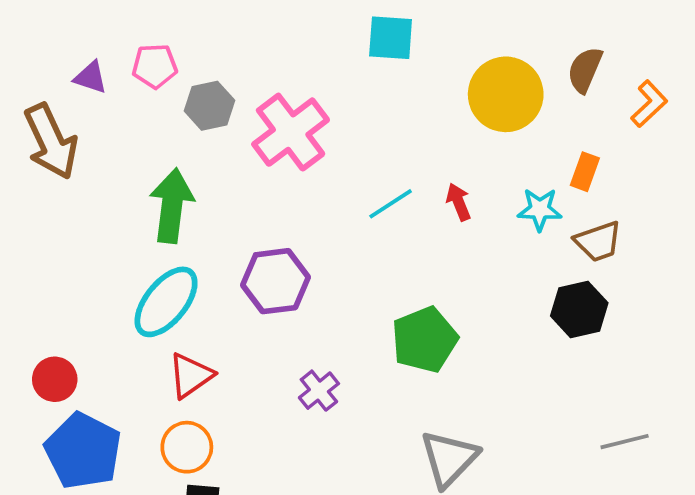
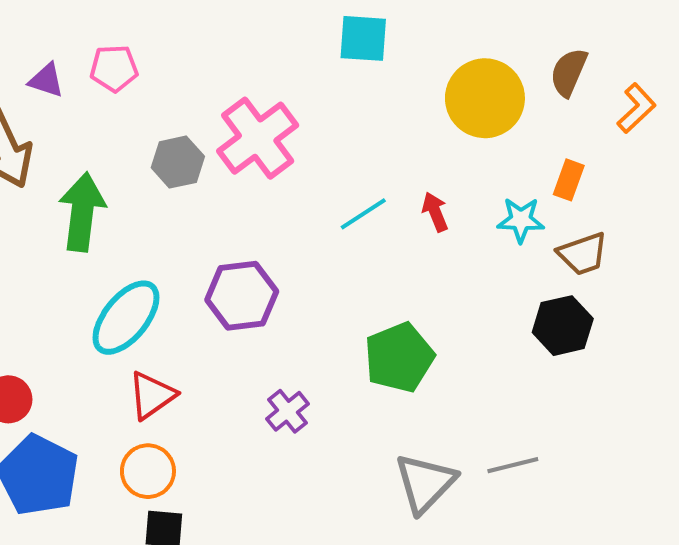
gray hexagon: (209, 106) -> (178, 162), moved
green arrow: (172, 206) -> (82, 212), moved
gray line: (625, 442) -> (513, 465), moved

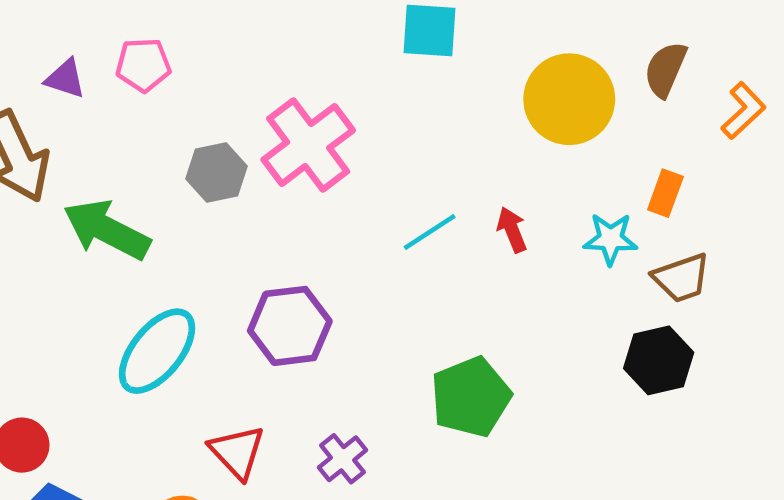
green arrow: (82, 212) -> (107, 230), turned -70
red triangle: (152, 395) -> (237, 452), moved, turned -38

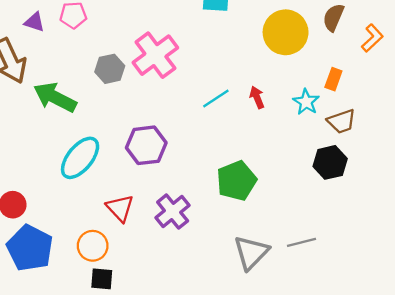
cyan star: (610, 239) -> (306, 102), turned 30
purple cross: (343, 459) -> (173, 212), size x1.4

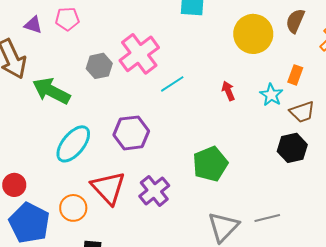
cyan line: (216, 99) -> (172, 84), moved
red triangle: (120, 208) -> (108, 188), size x1.4
orange circle: (93, 246) -> (73, 208), moved

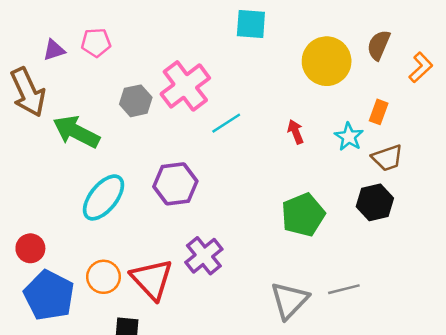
purple triangle: (33, 25) -> (54, 50), turned -36
green pentagon: (210, 164) -> (303, 215), moved
red triangle: (108, 188) -> (152, 279), moved

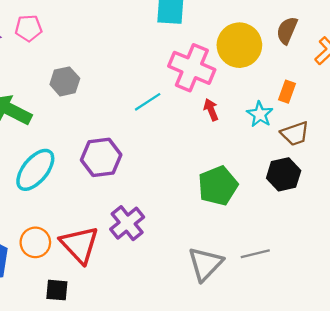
pink cross: (185, 86) -> (192, 68), moved, turned -30

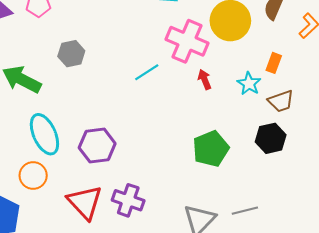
purple hexagon: (101, 157) -> (97, 146), moved
cyan ellipse: (35, 170) -> (44, 134), turned -63
purple cross: (127, 223) -> (128, 200), moved, turned -32
orange circle: (35, 242) -> (33, 176), moved

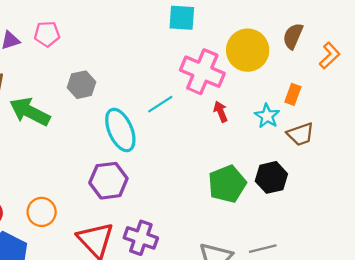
cyan ellipse: (44, 134) -> (120, 130), moved
black hexagon: (271, 138) -> (271, 177), moved

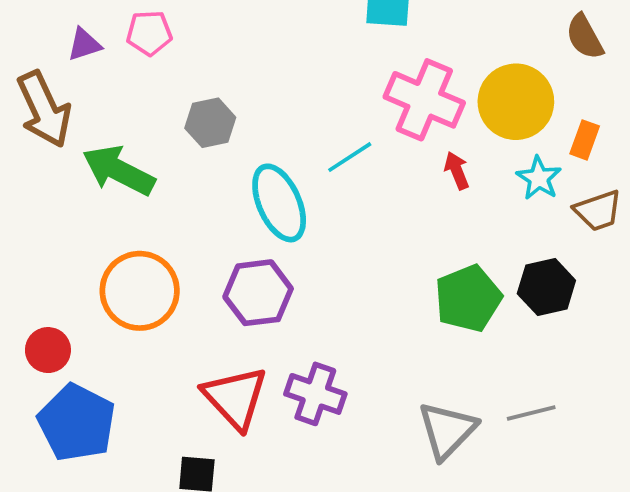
brown semicircle: (293, 36) -> (585, 37), turned -52
yellow circle: (248, 50) -> (516, 102), moved
orange circle: (42, 212) -> (140, 291), moved, size x1.5

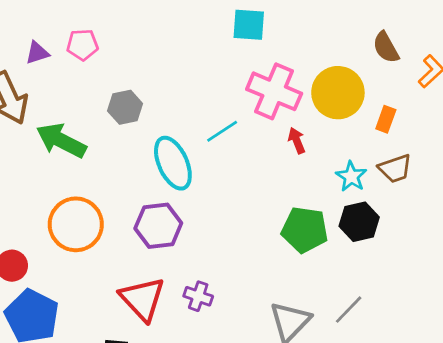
cyan star: (539, 178) -> (351, 176), moved
green pentagon: (468, 298) -> (305, 230), turned 30
purple cross: (315, 394) -> (198, 296), size x0.7
gray line: (531, 413) -> (349, 310), turned -32

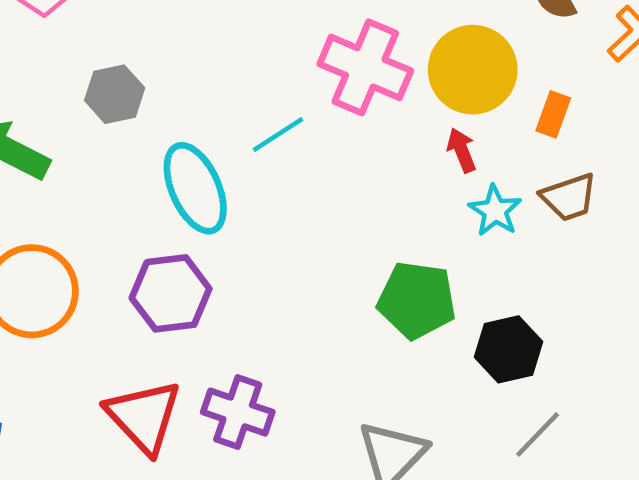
red arrow: (297, 141) -> (462, 150), moved
black hexagon: (359, 222) -> (509, 349), moved
purple cross: (198, 296) -> (238, 412), size x1.4
gray line: (349, 310) -> (538, 434), moved

